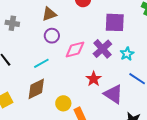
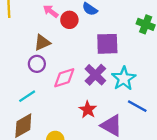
brown triangle: (49, 14) -> (42, 43), moved
cyan star: (127, 54) -> (124, 78), size x1.5

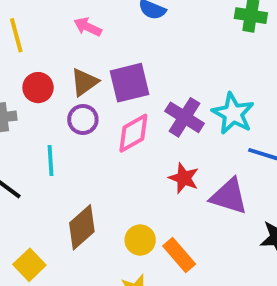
red circle: (69, 20) -> (38, 88), moved
purple square: (107, 44) -> (129, 83), moved
cyan line: (27, 96) -> (51, 160), moved, turned -48

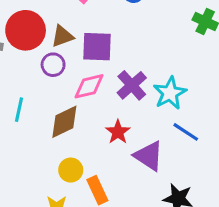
red circle: (38, 88) -> (26, 30), size x1.6
cyan line: (51, 160) -> (19, 110), moved
brown diamond: (82, 227) -> (64, 122), moved

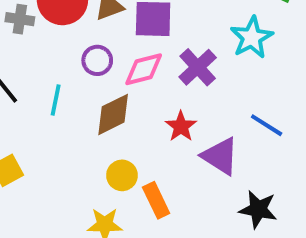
purple circle: (53, 65) -> (97, 60), moved
cyan star: (170, 93) -> (252, 37), moved

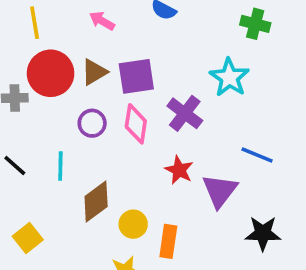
pink diamond: (144, 69) -> (136, 124), turned -57
brown diamond: (113, 114) -> (96, 201), moved
purple triangle: (220, 156) -> (220, 191), turned 45
orange rectangle: (156, 200) -> (168, 241), turned 44

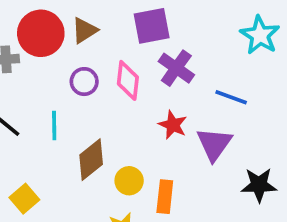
purple square: (136, 76) -> (152, 26), moved
cyan star: (229, 77) -> (260, 35), moved
blue line: (257, 155) -> (231, 97), moved

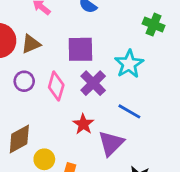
cyan star: (260, 35) -> (129, 64), moved

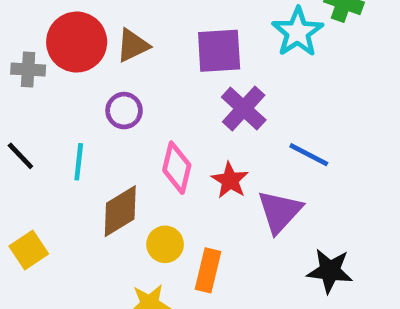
cyan star: (129, 64) -> (298, 32), moved
pink diamond: (56, 86) -> (177, 168), moved

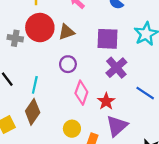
purple circle: (124, 111) -> (68, 64), moved
brown diamond: (120, 211) -> (33, 112), moved, turned -30
purple triangle: (280, 211) -> (117, 126), moved

